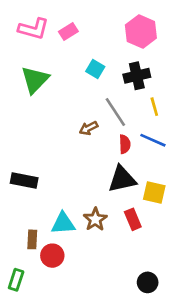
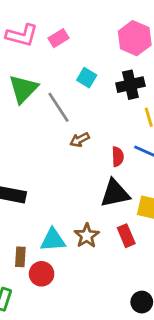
gray line: (115, 112) -> (58, 107), moved

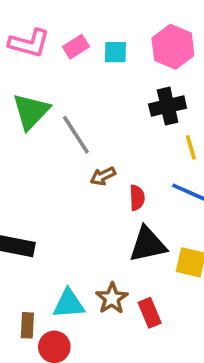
cyan square: (87, 78) -> (115, 52), moved, turned -30
red semicircle: (118, 157) -> (137, 198), moved
red rectangle: (126, 236) -> (150, 313), moved

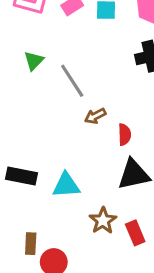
green triangle: (31, 111) -> (34, 61), size x0.6
cyan triangle: (69, 304) -> (66, 185), moved

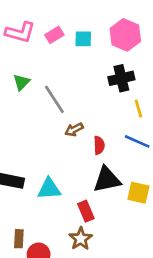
brown star: (103, 221) -> (81, 239), moved
red rectangle: (135, 233) -> (86, 211), moved

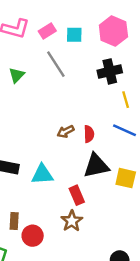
gray line: (54, 99) -> (56, 64), moved
brown arrow: (74, 130) -> (66, 132), moved

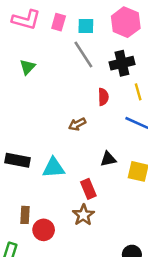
pink rectangle: (47, 31) -> (59, 22), turned -42
gray line: (56, 64) -> (83, 55), moved
red semicircle: (89, 134) -> (103, 97), moved
black triangle: (96, 166) -> (108, 159), size x0.6

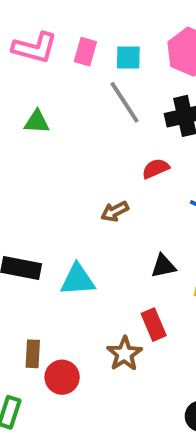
green triangle: (27, 67) -> (37, 122), turned 49
red semicircle: (103, 97) -> (156, 169), turned -112
red rectangle: (88, 189) -> (154, 325), moved

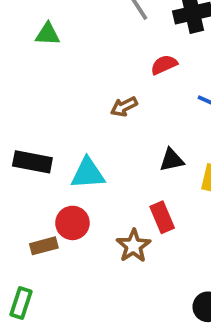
green triangle: (37, 122) -> (48, 34), moved
brown rectangle: (33, 354) -> (44, 246), turned 72
red circle: (62, 377) -> (72, 223), moved

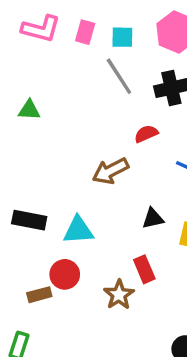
green triangle: (48, 34) -> (29, 110), moved
brown arrow: (124, 107) -> (110, 171), size x1.5

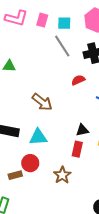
brown arrow: (110, 171) -> (42, 102), moved, turned -115
red rectangle: (144, 269) -> (77, 149), moved, turned 35

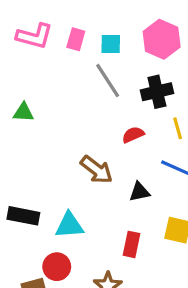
brown arrow: (42, 102) -> (96, 170), moved
black triangle: (82, 130) -> (139, 192), moved

